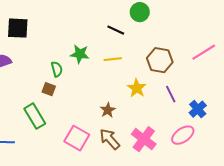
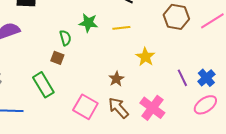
brown hexagon: (160, 60) -> (176, 17), moved
purple line: (171, 94) -> (182, 78), moved
pink ellipse: (183, 135) -> (205, 105), moved

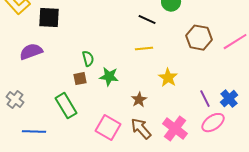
green star: (88, 23) -> (109, 77), moved
brown square: (57, 58) -> (80, 79), turned -32
pink ellipse: (205, 105) -> (213, 123), moved

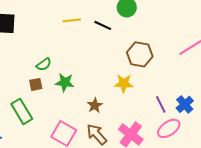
brown hexagon: (199, 38) -> (140, 54), moved
yellow line: (144, 49) -> (72, 20), moved
green semicircle: (88, 59) -> (44, 64), turned 70
yellow star: (168, 78) -> (124, 83), turned -30

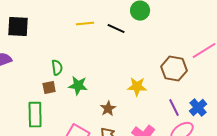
brown hexagon: (140, 54) -> (174, 69), moved
green semicircle: (44, 64) -> (57, 68), turned -63
green rectangle: (22, 111) -> (35, 115), turned 30

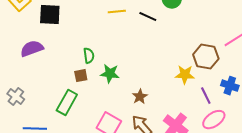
yellow star: (137, 87) -> (185, 75), moved
blue cross: (198, 108) -> (230, 86), moved, turned -30
green rectangle: (35, 115) -> (67, 103), turned 30

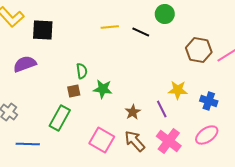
brown hexagon: (206, 57) -> (199, 50), moved
blue cross: (230, 86) -> (209, 101), moved
purple line: (206, 96) -> (162, 109), moved

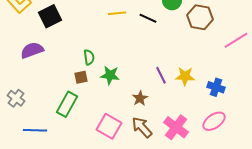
black square: (43, 30) -> (50, 16), turned -30
brown hexagon: (199, 50) -> (200, 17), moved
purple line: (162, 109) -> (161, 75), moved

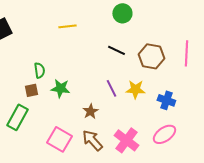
brown hexagon: (200, 17) -> (151, 56), moved
black line: (148, 18) -> (116, 50), moved
pink line: (236, 40) -> (186, 53), turned -55

